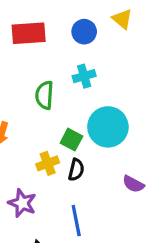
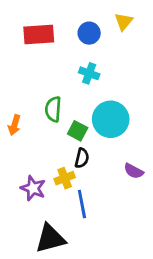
yellow triangle: (122, 19) -> (124, 22), turned 30
cyan cross: (84, 76) -> (89, 73), turned 36
green semicircle: (44, 95) -> (53, 109), moved
yellow cross: (48, 163) -> (65, 178), moved

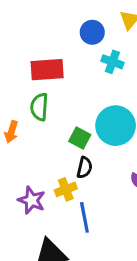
red rectangle: (39, 34) -> (47, 70), moved
cyan cross: (89, 73) -> (112, 62), moved
green semicircle: (53, 109) -> (39, 107), moved

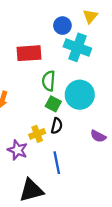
cyan cross: (112, 62) -> (77, 47), size x1.6
green semicircle: (39, 107) -> (49, 81), moved
yellow cross: (66, 189) -> (37, 134), moved

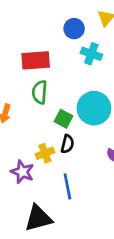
cyan cross: (77, 47) -> (91, 54), size x0.7
green semicircle: (49, 81) -> (40, 92), moved

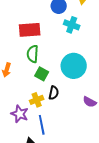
green square: (63, 119) -> (42, 74), moved
blue line: (67, 186) -> (42, 125), moved

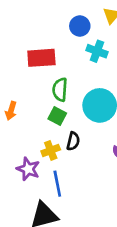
green semicircle: (33, 54) -> (60, 90), moved

